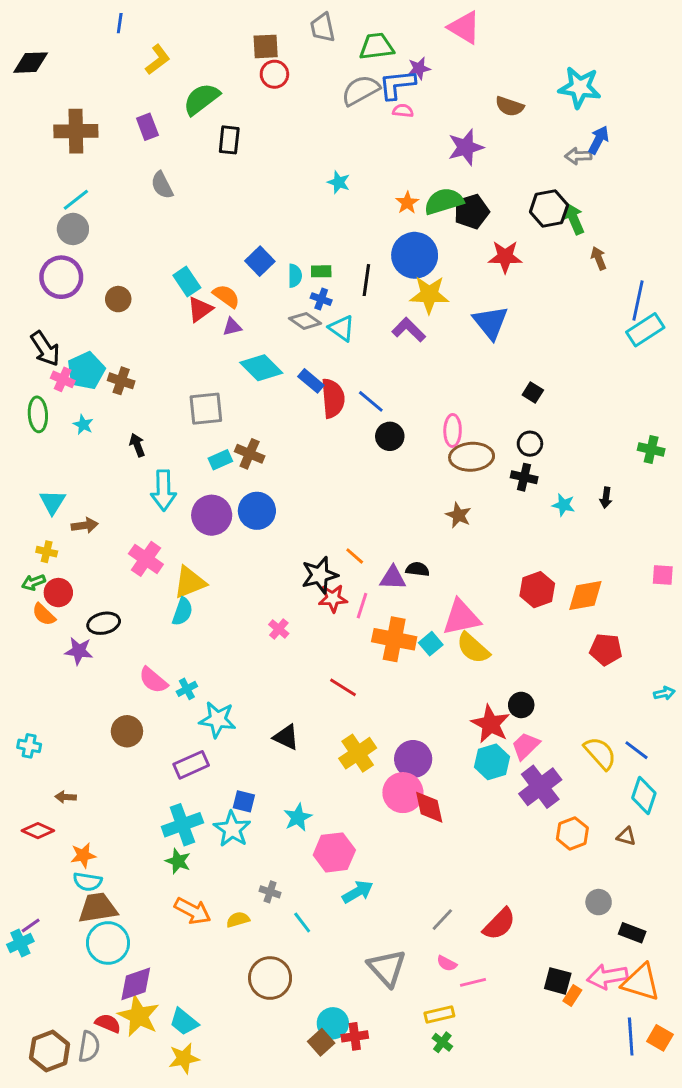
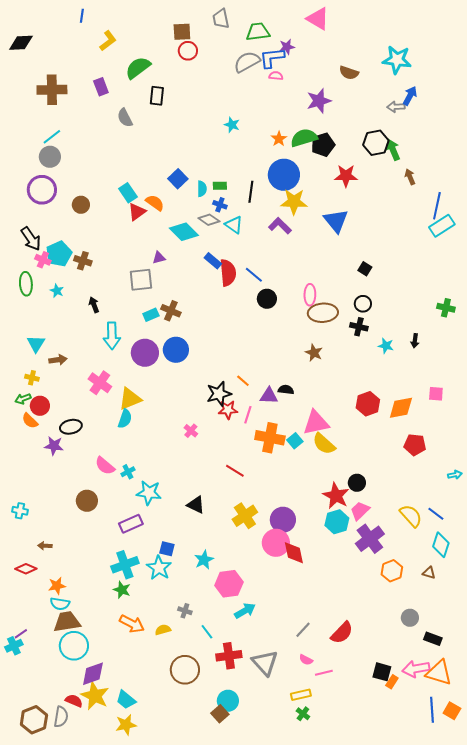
gray semicircle: (162, 185) -> (125, 118), moved
purple triangle: (232, 327) -> (159, 258), moved
cyan diamond: (261, 368) -> (184, 232), moved
pink square: (663, 575) -> (436, 394), moved
red cross: (355, 1036) -> (229, 656), moved, size x1.4

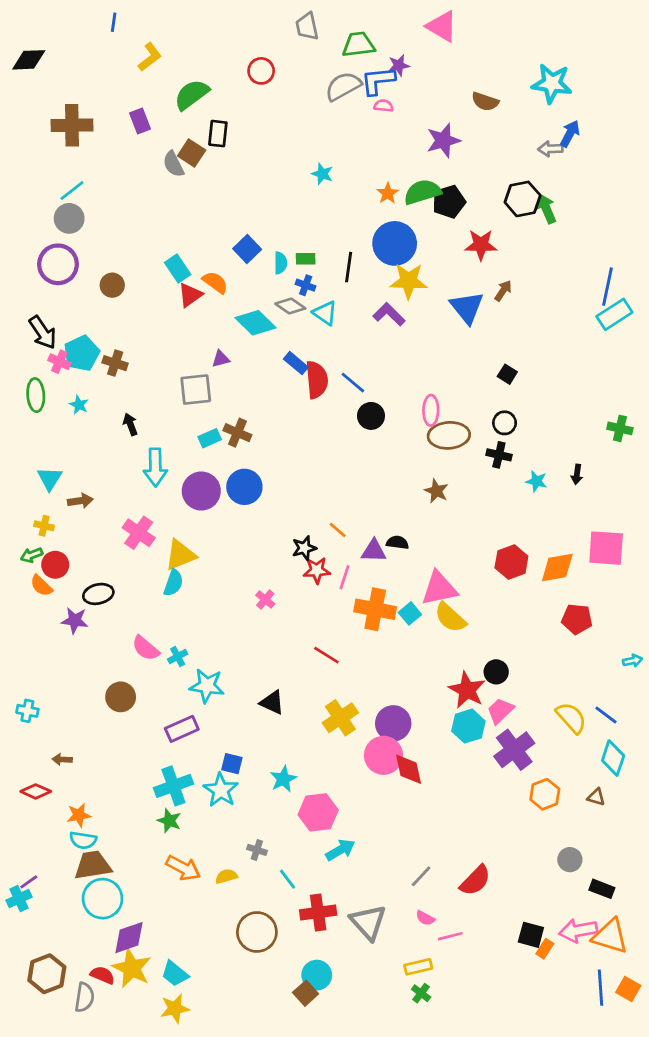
brown square: (182, 32) -> (192, 153), moved, turned 36
brown arrow: (410, 177) -> (503, 291), moved, turned 56
black star: (219, 394) -> (304, 548), size x0.7
pink square: (436, 394) -> (606, 548), size x1.8
brown hexagon: (34, 720) -> (47, 974), moved

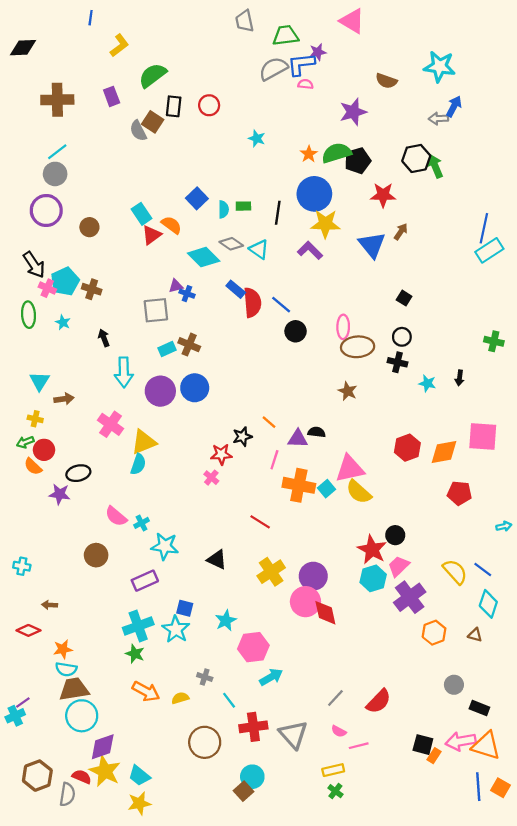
red circle: (261, 71) -> (209, 105), moved
blue cross: (306, 285) -> (187, 294), moved
red star: (317, 570) -> (221, 454), moved

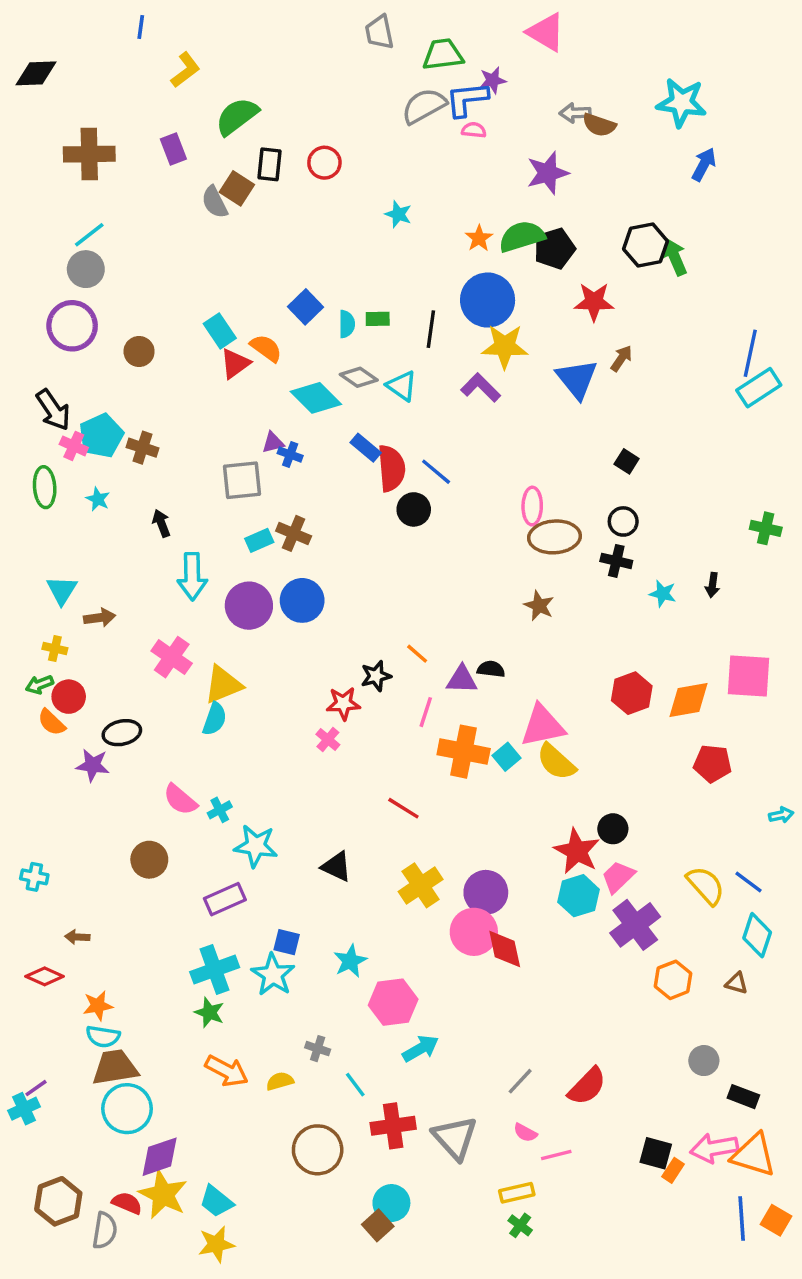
gray arrow: (438, 119) -> (575, 113), moved
black circle: (296, 331) -> (414, 509), moved

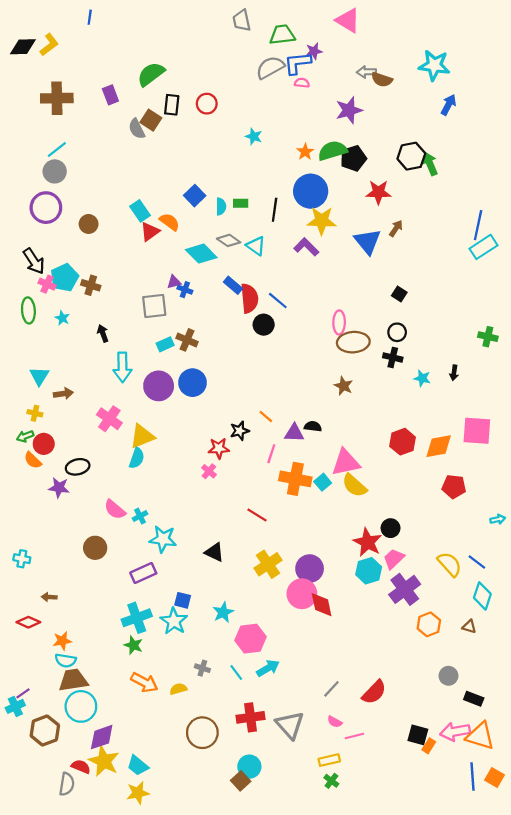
yellow L-shape: (185, 70) -> (49, 45), moved
cyan line: (355, 1085) -> (236, 673), moved
brown hexagon: (58, 1201) -> (45, 731), moved

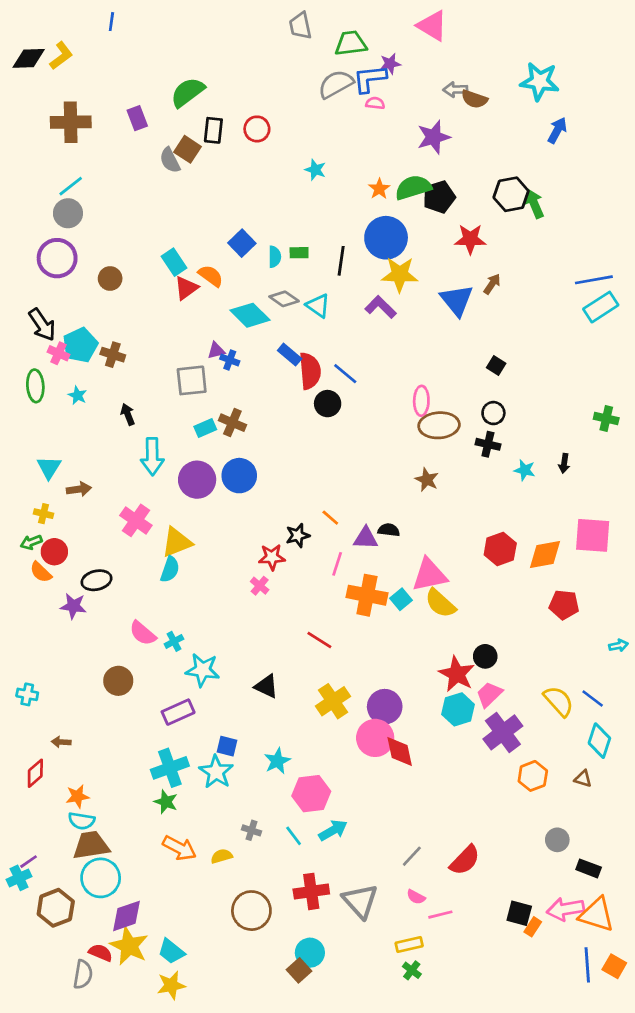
blue line: (478, 225) -> (594, 280), turned 68
red diamond: (28, 622) -> (35, 773), turned -65

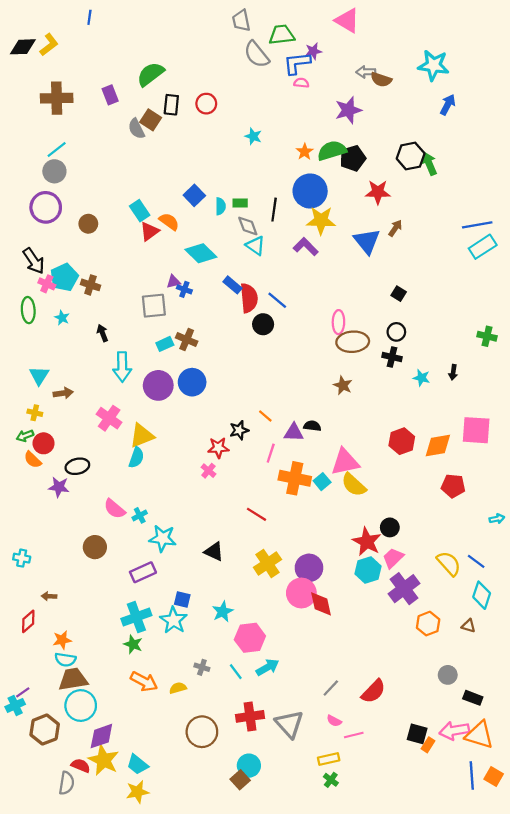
gray semicircle: (336, 84) -> (257, 54), moved, turned -100
gray diamond: (284, 299) -> (248, 226), moved, turned 35

